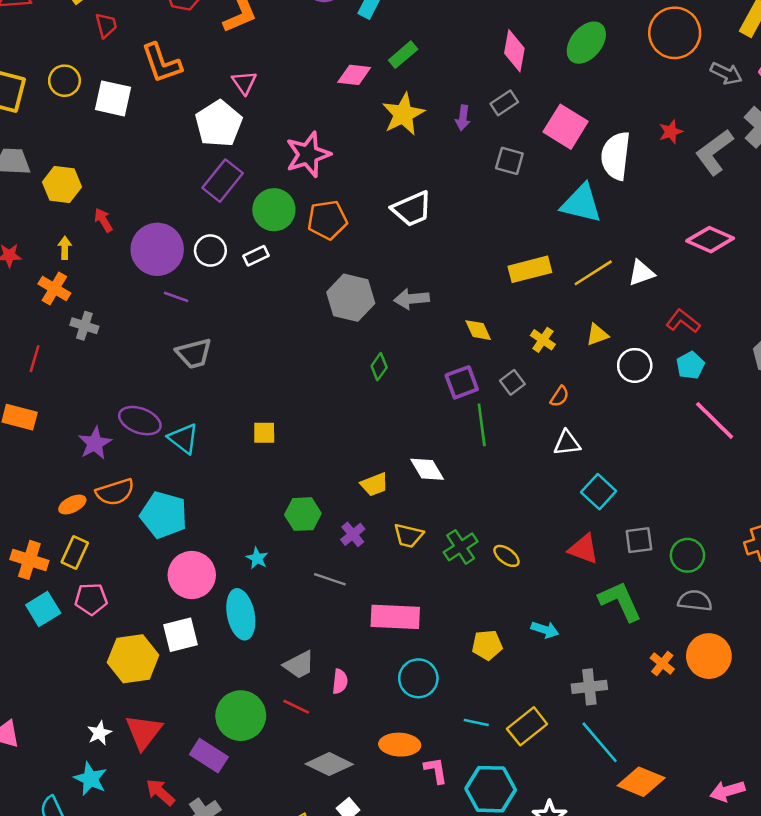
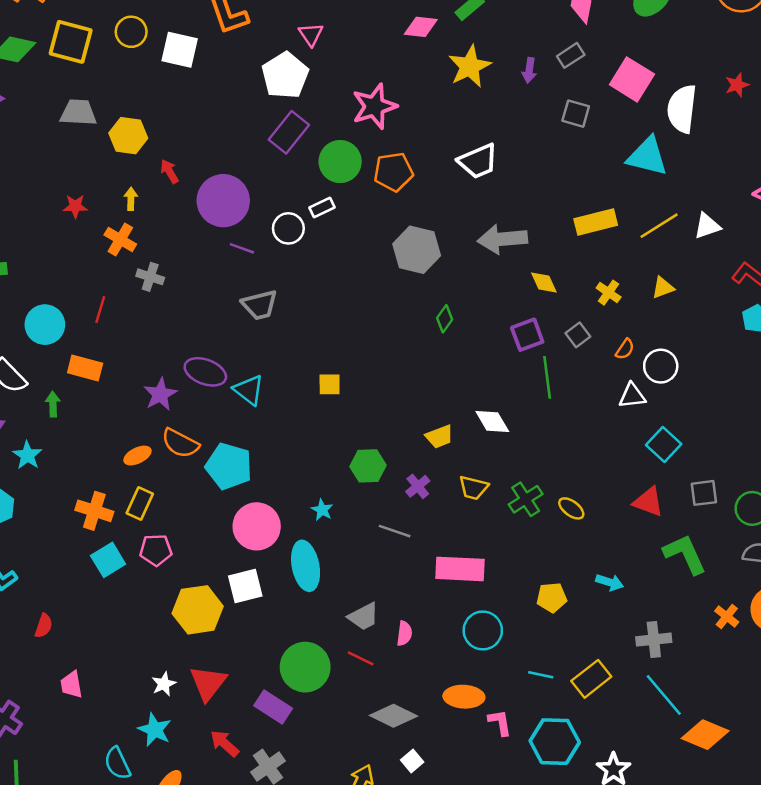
white circle: (210, 251) -> (288, 228), moved
gray arrow: (412, 299) -> (502, 239), moved, size x1.4
white circle: (635, 365) -> (661, 366), moved
orange semicircle: (115, 492) -> (180, 443), turned 45

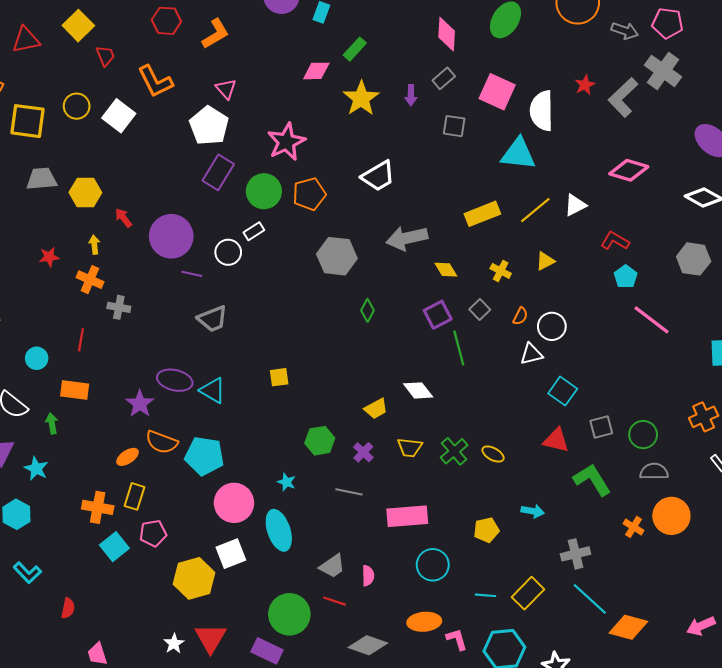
white square: (180, 50) -> (119, 116), turned 32
cyan circle: (45, 325) -> (37, 358), size x0.7

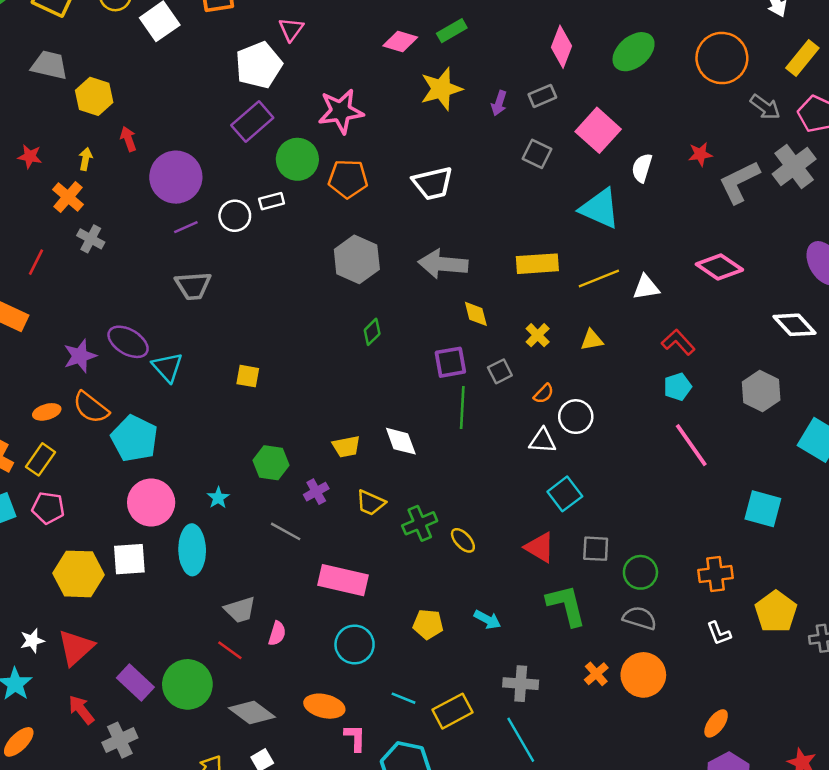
white semicircle: (542, 111) -> (642, 168), size x0.6
purple line: (192, 274) -> (186, 227), turned -54
green circle: (289, 614) -> (187, 684), moved

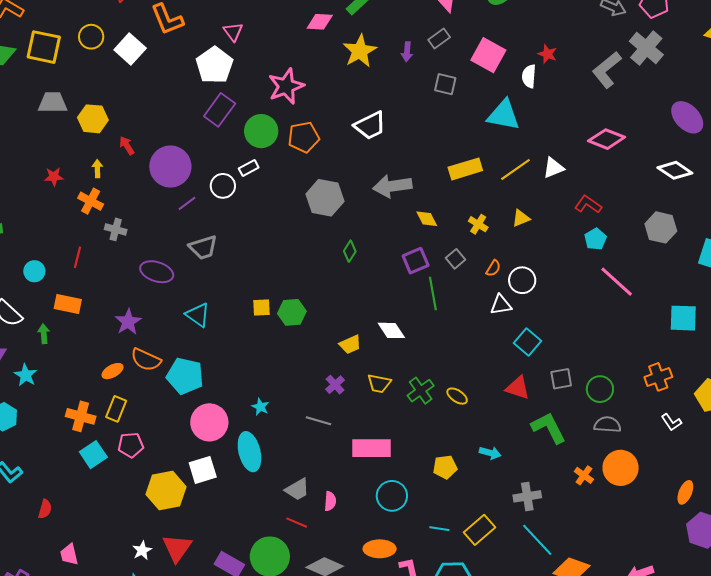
red star: (700, 154) -> (547, 54), moved, turned -30
purple ellipse: (128, 342) -> (157, 272), moved
green hexagon: (271, 463) -> (292, 312), moved

